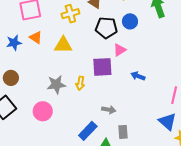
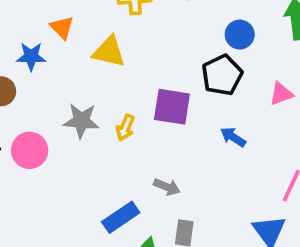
black pentagon: (106, 28) -> (222, 75), moved, turned 30
blue star: (14, 43) -> (31, 56), moved
pink triangle: (120, 50) -> (281, 94), moved
pink circle: (43, 111) -> (30, 150), moved

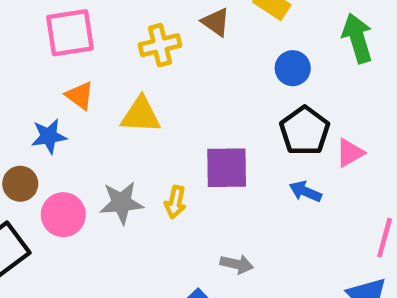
black pentagon: (222, 75) -> (305, 131), moved
pink triangle: (281, 94) -> (350, 153), moved
pink circle: (30, 150) -> (63, 215), moved

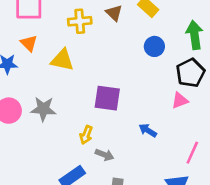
black pentagon: (305, 131) -> (190, 73), moved
blue arrow: (305, 191) -> (148, 130), moved
yellow arrow: (175, 202) -> (86, 135), moved

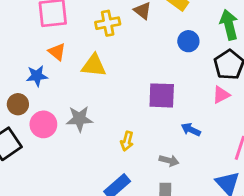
purple square: (107, 98) -> (162, 95), moved
gray arrow: (104, 155) -> (169, 161), moved

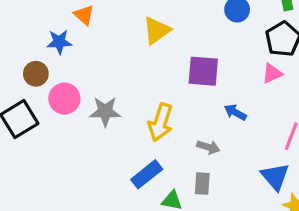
yellow triangle: (94, 65) -> (157, 30), moved, turned -44
gray star: (79, 119) -> (105, 111), moved
yellow arrow: (127, 141) -> (161, 122), size x1.6

